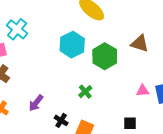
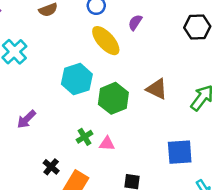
pink triangle: (143, 91) -> (107, 144), moved
purple arrow: (36, 103) -> (26, 119), moved

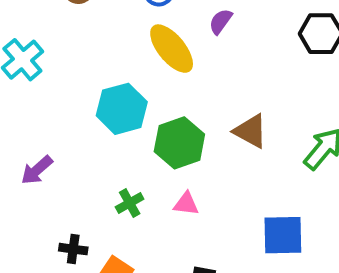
pink triangle: (107, 144) -> (186, 204), moved
black cross: (51, 167) -> (73, 249), turned -35

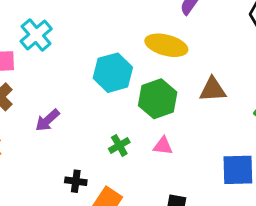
yellow ellipse: (172, 49) -> (166, 45), moved, turned -36
brown triangle: (251, 131) -> (213, 90), turned -32

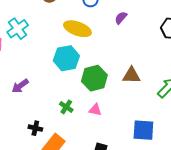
yellow ellipse: (166, 45) -> (77, 29), moved
green cross: (119, 145) -> (66, 107), turned -32

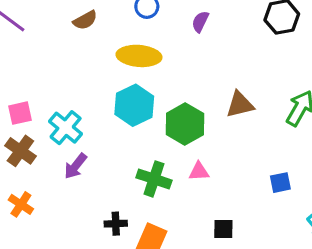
cyan cross: (18, 29) -> (66, 128), moved
green cross: (66, 107) -> (154, 179), size x1.5
blue square: (143, 130) -> (280, 183), size x0.6

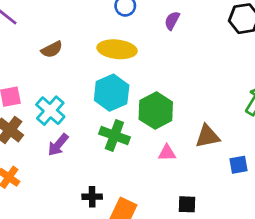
brown semicircle: (85, 20) -> (52, 49), moved
brown triangle: (240, 105) -> (208, 136), moved
green cross: (154, 179) -> (114, 136), moved

